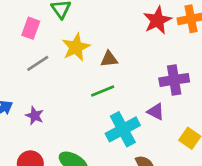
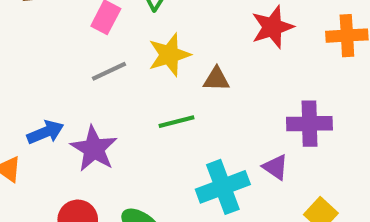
red star: (157, 20) -> (272, 27), moved
green line: (103, 91) -> (176, 122), moved
purple star: (35, 116) -> (94, 149), size x1.6

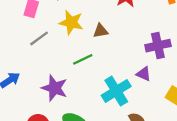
yellow star: (169, 55) -> (71, 22), turned -30
purple star: (94, 149) -> (54, 88), moved

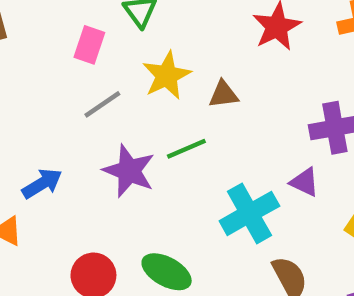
yellow star: (71, 22) -> (167, 75), turned 30
purple star: (54, 88) -> (129, 171), moved

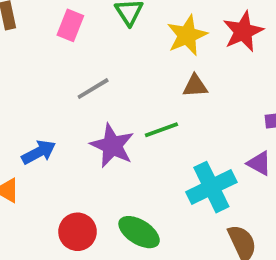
pink rectangle: (89, 45) -> (70, 25), moved
yellow star: (167, 75) -> (187, 35), moved

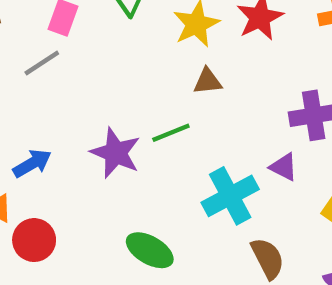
gray line: (93, 89) -> (42, 63), moved
red circle: (78, 232) -> (34, 240), moved

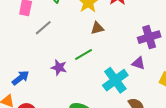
gray line: (42, 63) -> (43, 28), moved
purple star: (116, 153) -> (59, 68), size x0.7

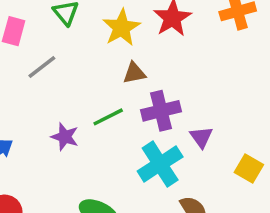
purple cross: (149, 37) -> (161, 111), moved
purple triangle: (138, 63) -> (201, 137), turned 32

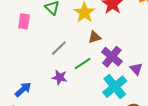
gray line: (42, 67) -> (59, 48), moved
purple cross: (161, 111) -> (112, 57), turned -30

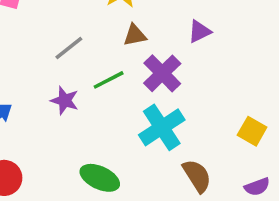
purple triangle: (136, 69) -> (199, 31), moved, turned 40

